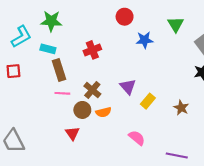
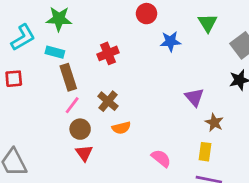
purple triangle: (128, 87) -> (194, 97), moved
pink line: (62, 93) -> (72, 105), turned -56
yellow rectangle: (148, 101) -> (205, 152), moved, turned -32
brown circle: (82, 110) -> (80, 129), moved

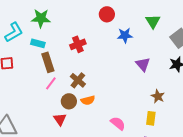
purple triangle: (194, 97) -> (143, 64), moved
brown circle: (80, 129) -> (69, 101), moved

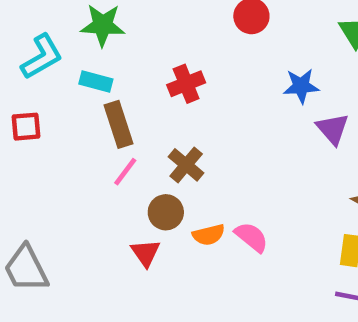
blue star: (125, 35) -> (301, 86), moved
orange semicircle: (88, 100) -> (209, 235), moved
pink semicircle: (118, 123) -> (251, 237), moved

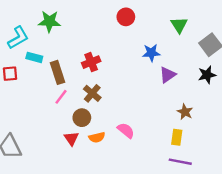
cyan rectangle: (96, 82) -> (34, 57), moved
red cross: (186, 84) -> (91, 62), moved
purple triangle: (333, 129) -> (168, 75), turned 36
orange semicircle: (209, 235) -> (97, 137), moved

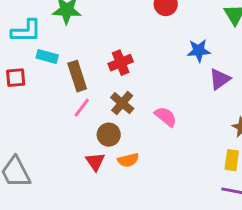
cyan L-shape: (18, 38) -> (26, 31), turned 30
pink semicircle: (126, 130) -> (166, 117), moved

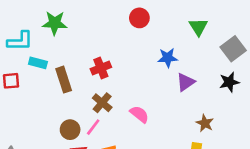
pink line: (82, 108) -> (93, 127), moved
brown circle: (109, 135) -> (70, 130), moved

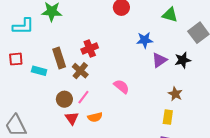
green triangle: (198, 27) -> (170, 15), turned -42
cyan rectangle: (38, 63) -> (39, 71), moved
black star: (229, 82) -> (183, 60), moved
brown cross: (102, 103) -> (80, 71), moved

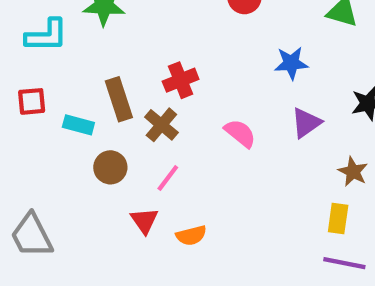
purple triangle: (159, 60) -> (306, 123), moved
pink semicircle: (121, 87) -> (240, 133), moved
brown circle: (64, 99) -> (110, 167), moved
orange semicircle: (95, 117) -> (191, 235), moved

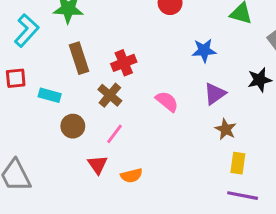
cyan L-shape: (47, 35) -> (27, 30), turned -48
brown rectangle: (119, 99) -> (79, 58), moved
brown star: (353, 172) -> (226, 129), moved

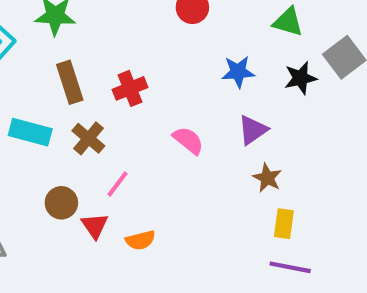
black star: (260, 80) -> (301, 78), moved
cyan rectangle: (50, 95) -> (30, 132), size x1.4
brown cross: (110, 95) -> (88, 138), moved
brown circle: (73, 126) -> (61, 203), moved

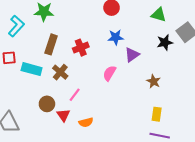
blue star: (238, 72) -> (116, 37), moved
brown rectangle: (70, 82) -> (51, 44), turned 36
purple triangle: (253, 130) -> (132, 55), moved
pink semicircle: (188, 140) -> (109, 73), turned -98
brown star: (267, 178) -> (154, 81), moved

